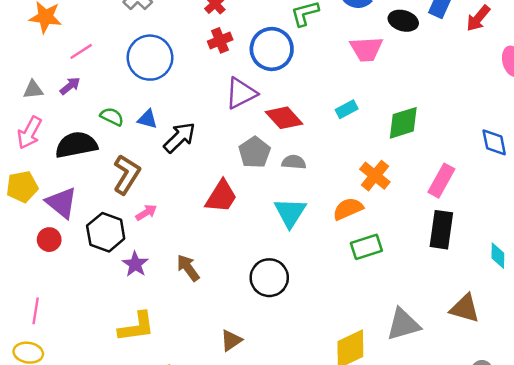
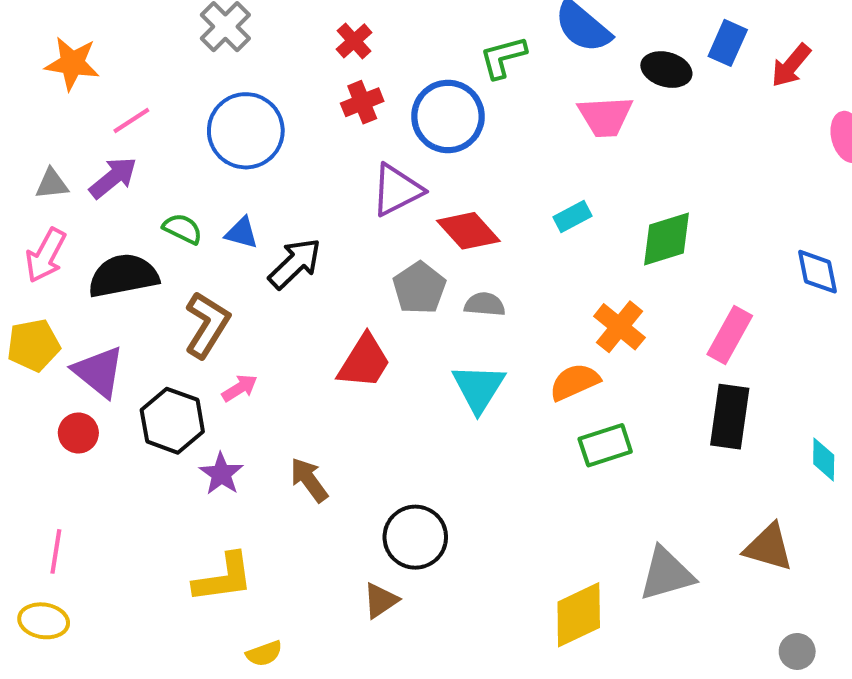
purple arrow: (70, 86) -> (113, 178), size x1.4
black circle: (269, 278) -> (415, 537), moved

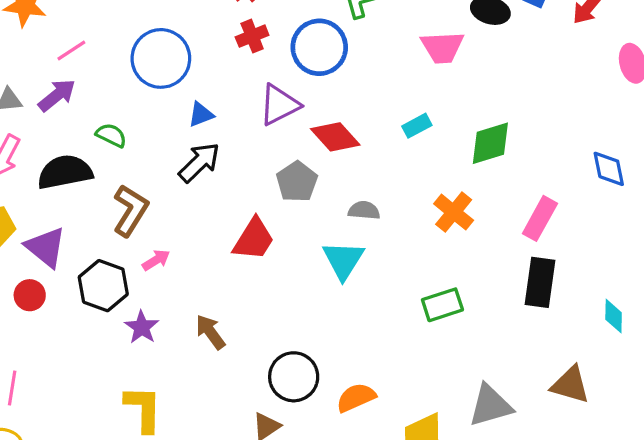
blue triangle: (242, 233) -> (201, 114), moved, turned -36
gray semicircle: (485, 304) -> (364, 210), moved
orange semicircle: (575, 382) -> (356, 398), moved
yellow L-shape: (223, 578) -> (143, 409), turned -81

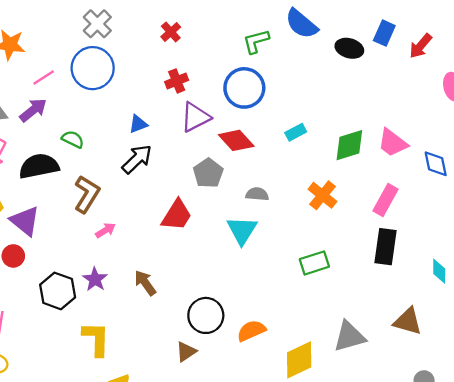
red cross: (252, 36) -> (177, 81), moved
blue circle: (319, 47) -> (244, 88), moved
pink trapezoid: (442, 47) -> (393, 143), moved, turned 40
blue circle: (161, 58) -> (93, 68), moved
black hexagon: (103, 286) -> (58, 291), moved

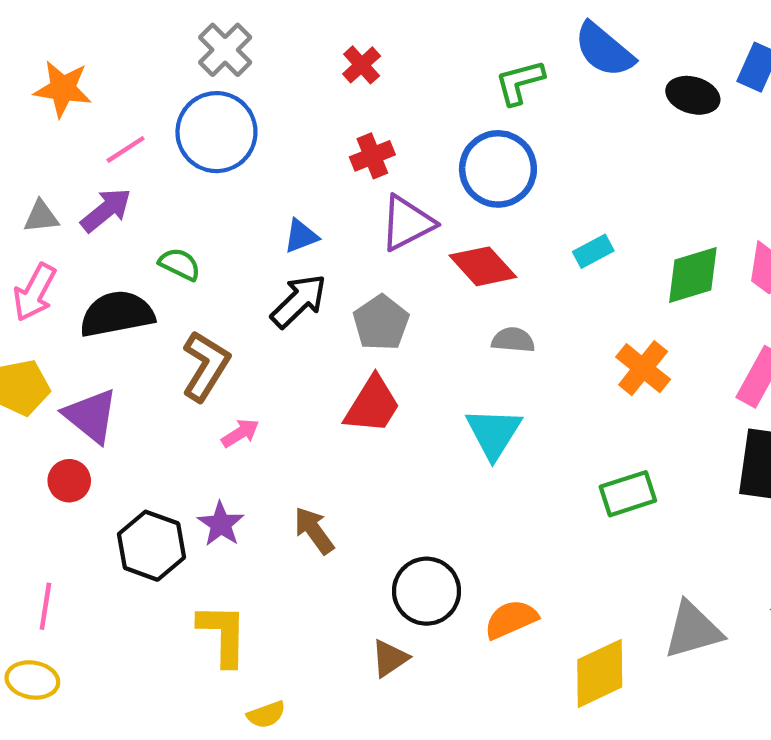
gray pentagon: (208, 173) -> (381, 323), moved
gray semicircle: (257, 194) -> (513, 340), moved

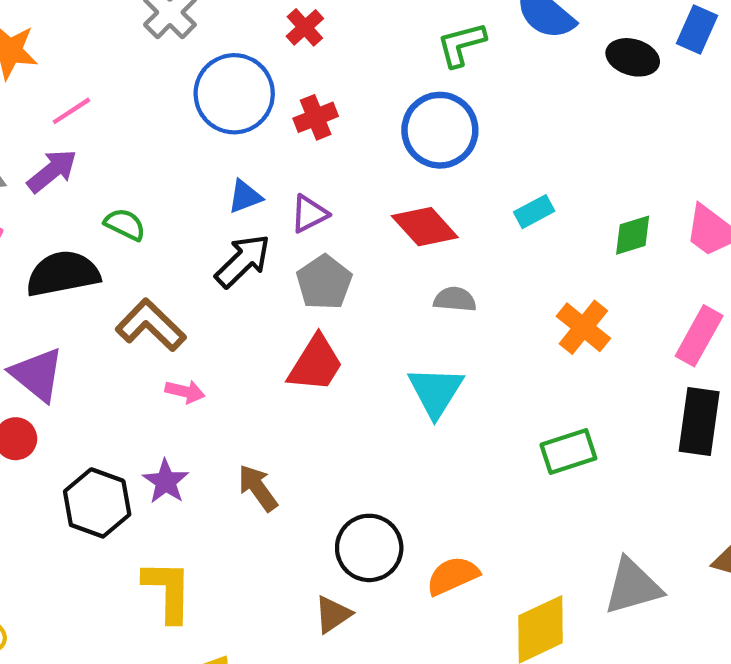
blue circle: (216, 132) -> (234, 94), moved
purple triangle: (407, 223) -> (309, 214), moved, size x0.7
green diamond: (693, 275) -> (633, 235), size x0.7
brown L-shape: (206, 366) -> (151, 325), turned -78
pink arrow: (240, 433) -> (185, 392), turned 45

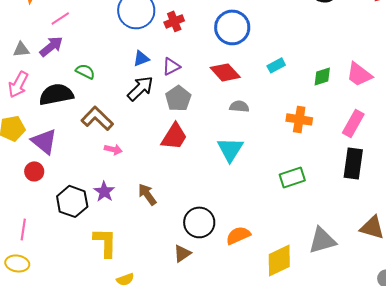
orange cross: (583, 327) -> (299, 119), turned -30

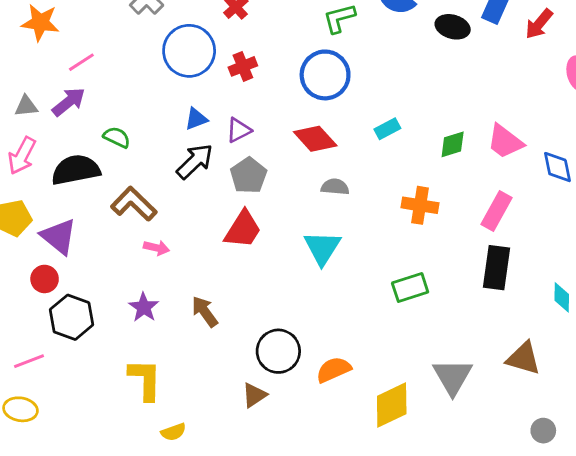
black hexagon: (72, 201) -> (71, 317), moved
pink line: (23, 229) -> (29, 361), turned 60
gray triangle: (322, 240) -> (453, 377), turned -44

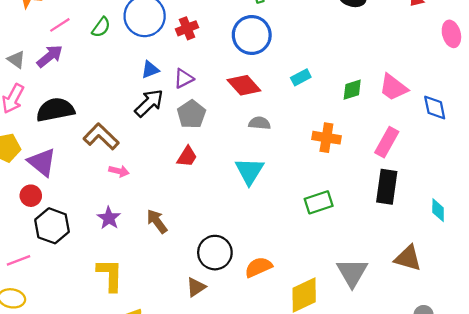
gray triangle: (26, 106) -> (16, 60), turned 42
green semicircle: (117, 137) -> (101, 27), moved, turned 100
red trapezoid: (243, 229) -> (187, 157), size x0.7

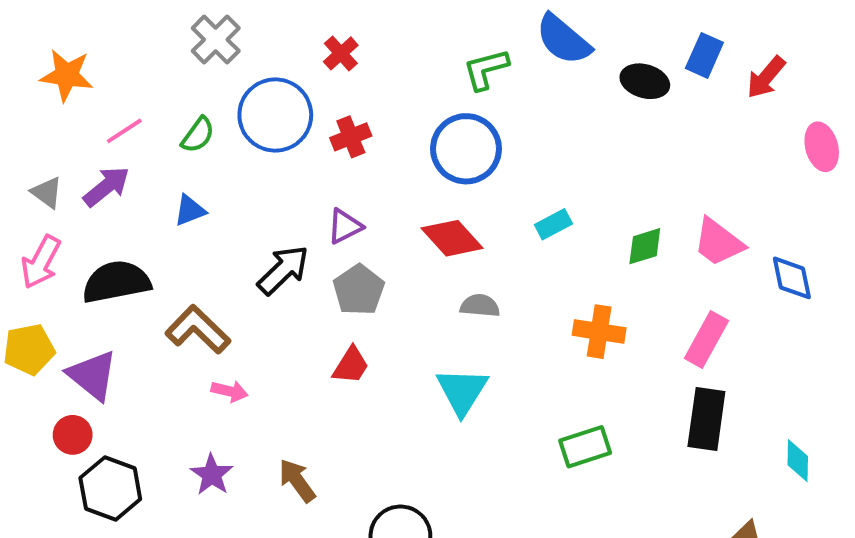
blue triangle: (150, 70) -> (190, 210), moved

